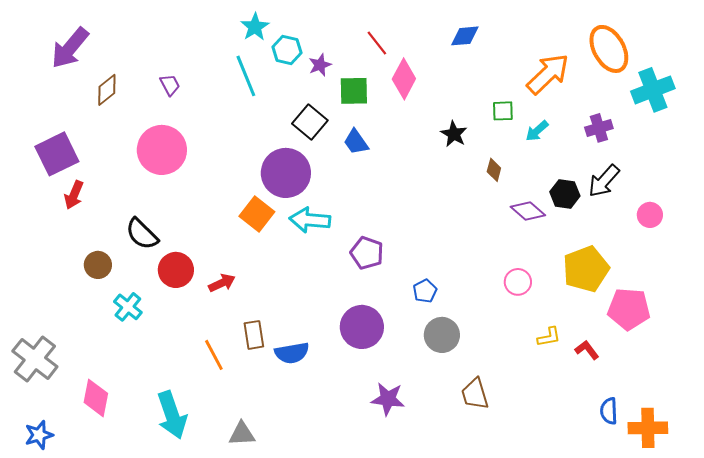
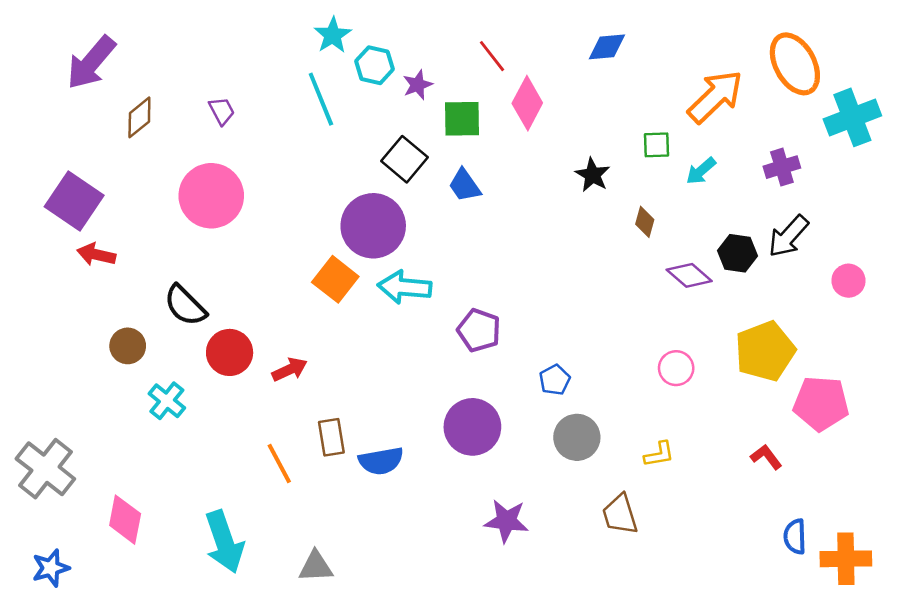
purple square: (57, 154) -> (74, 201), turned -30
red arrow: (74, 195) -> (96, 255), turned 80
yellow L-shape: (549, 337) -> (659, 454), moved

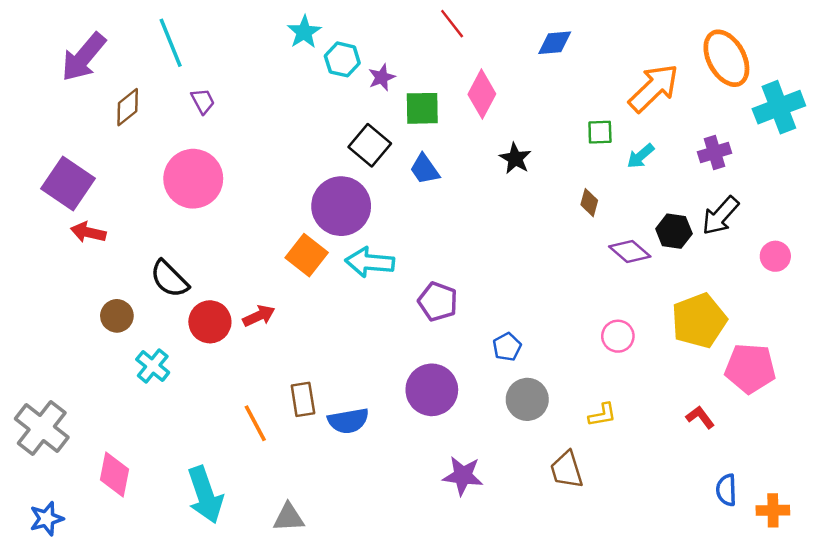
red line: (492, 56) -> (452, 24), moved
cyan line: (321, 99) -> (171, 43), moved
black star: (593, 175) -> (515, 158), moved
red arrow: (290, 369) -> (259, 316), moved
orange cross: (846, 559) -> (773, 510), size x0.7

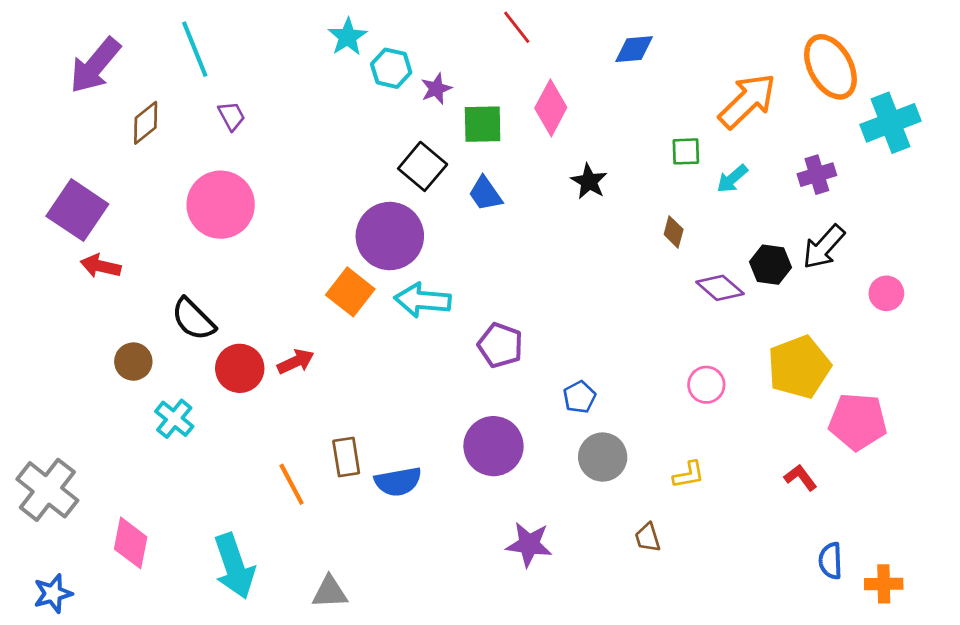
brown trapezoid: (567, 470) -> (648, 538), size x0.7

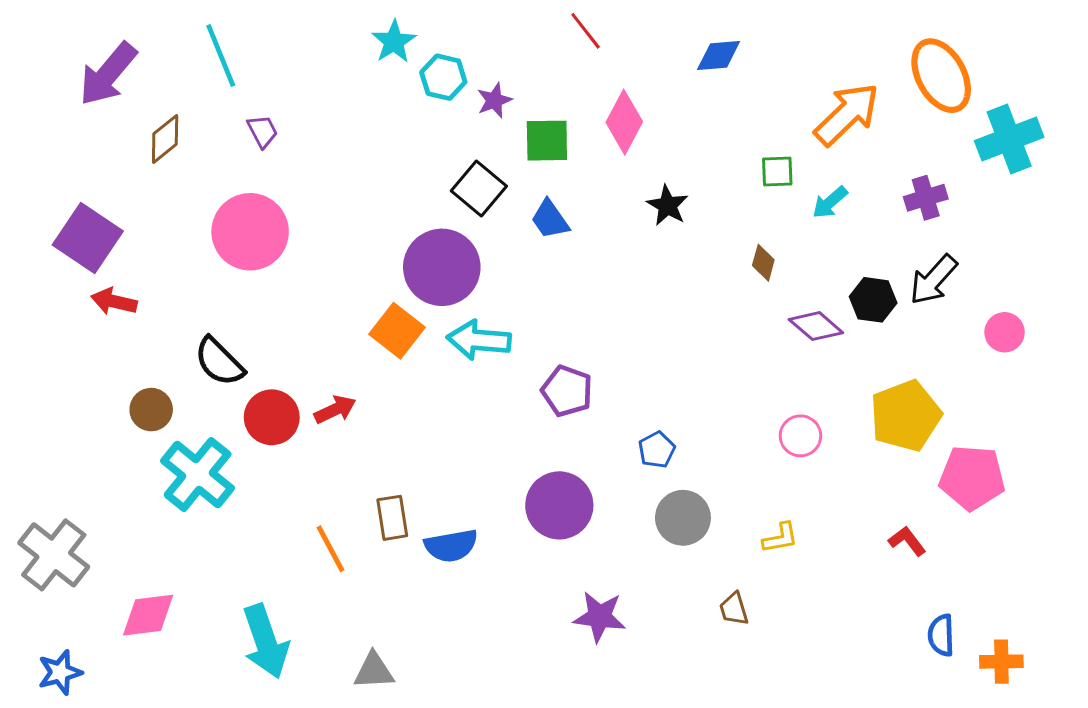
cyan cross: (174, 419) -> (198, 474), size x1.6
pink diamond: (131, 543) -> (148, 615), turned 72

